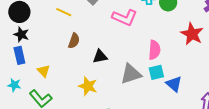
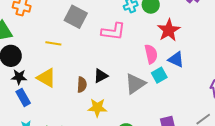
red star: (192, 34) -> (169, 30), moved, turned 30
brown semicircle: (74, 41) -> (82, 85), moved
yellow triangle: (44, 71) -> (46, 78), moved, size x1.5
blue triangle: (174, 84) -> (176, 59), moved

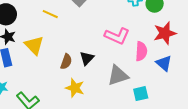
pink L-shape: (113, 31) -> (117, 36), moved
cyan square: (159, 75) -> (141, 94), moved
black triangle: (101, 76) -> (87, 58), turned -35

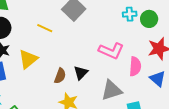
yellow triangle: (34, 45) -> (28, 59), turned 35

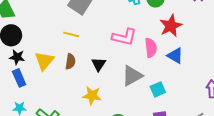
yellow line: (45, 28) -> (71, 34), moved
brown semicircle: (60, 76) -> (70, 62), moved

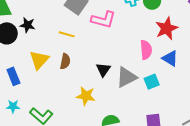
pink L-shape: (124, 37) -> (103, 20), moved
black star: (17, 57) -> (27, 25), moved
black triangle: (99, 64) -> (103, 70), moved
cyan square: (158, 89) -> (152, 82), moved

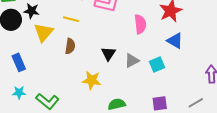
pink semicircle: (146, 50) -> (140, 24), moved
yellow triangle: (39, 60) -> (43, 32), moved
gray triangle: (126, 77) -> (132, 61), size x0.7

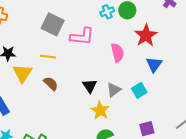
blue triangle: (175, 41) -> (154, 64), turned 42
brown semicircle: (70, 46) -> (51, 84), turned -49
yellow star: (92, 80) -> (100, 110), moved, turned 30

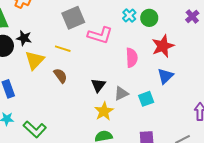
cyan cross: (107, 12) -> (129, 16), turned -32
gray square: (53, 24) -> (73, 18), turned 30

